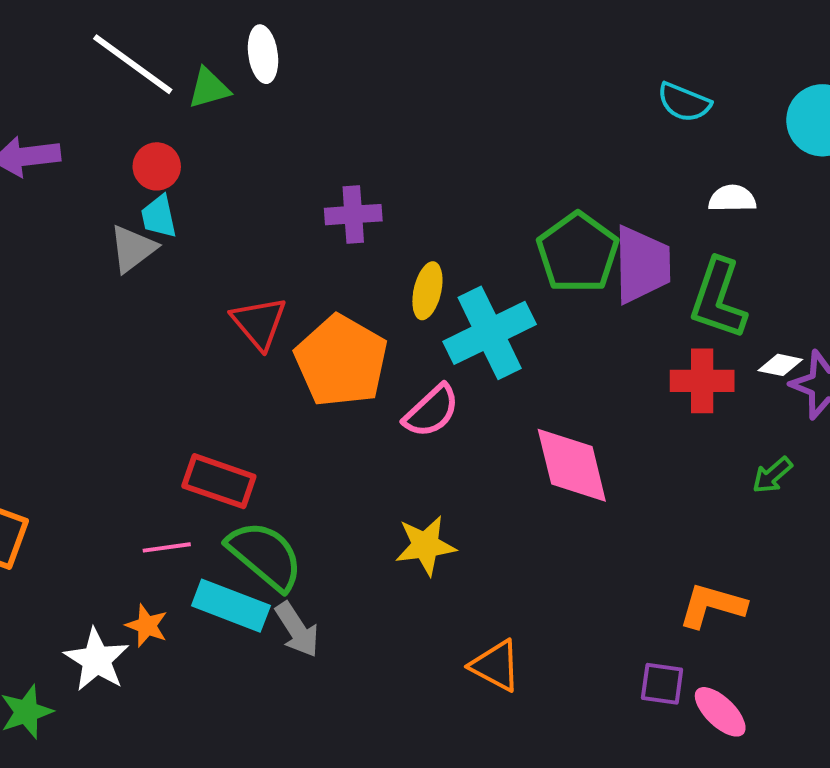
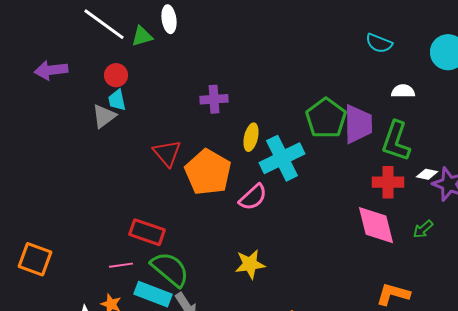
pink diamond: (572, 465) -> (376, 225), moved

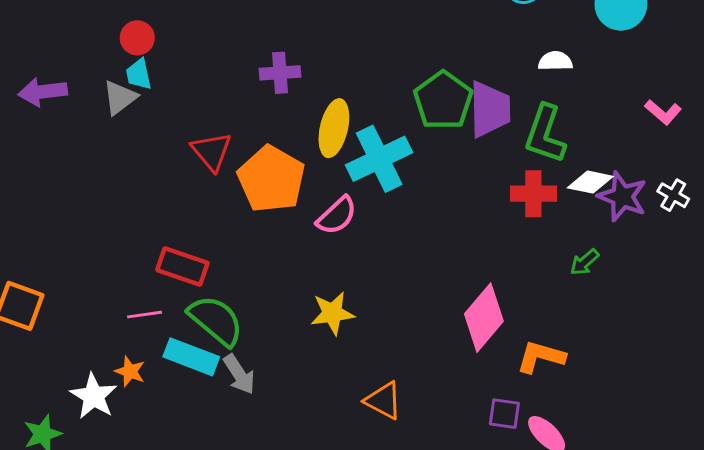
purple arrow: (51, 70) -> (43, 92), moved
yellow ellipse: (251, 137) -> (334, 128), size x1.4
white diamond: (427, 174) -> (590, 182), size x1.4
pink diamond: (376, 225) -> (484, 318), moved, turned 54

